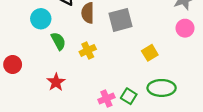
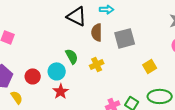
cyan circle: (41, 19) -> (57, 71), moved
red star: (56, 82) -> (61, 91), moved

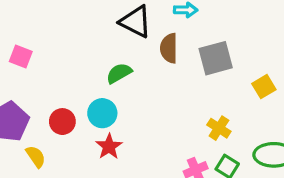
green semicircle: (72, 56) -> (119, 73), moved, turned -91
yellow cross: (97, 64) -> (219, 128), moved, turned -32
yellow square: (150, 66) -> (264, 87), moved

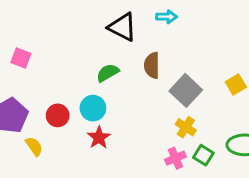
brown semicircle: (169, 48) -> (152, 65), moved
gray square: (216, 58) -> (186, 90), moved, turned -32
yellow cross: (219, 128) -> (186, 127), moved

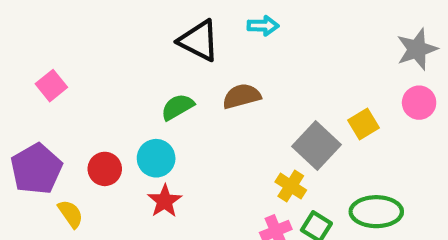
pink square: (21, 58) -> (51, 86), turned 30
brown semicircle: (152, 65) -> (242, 96), turned 75
gray square: (186, 90) -> (316, 145), moved

